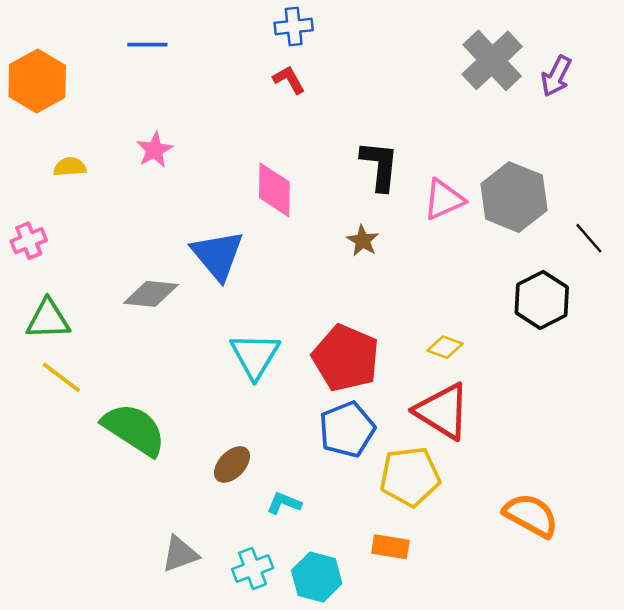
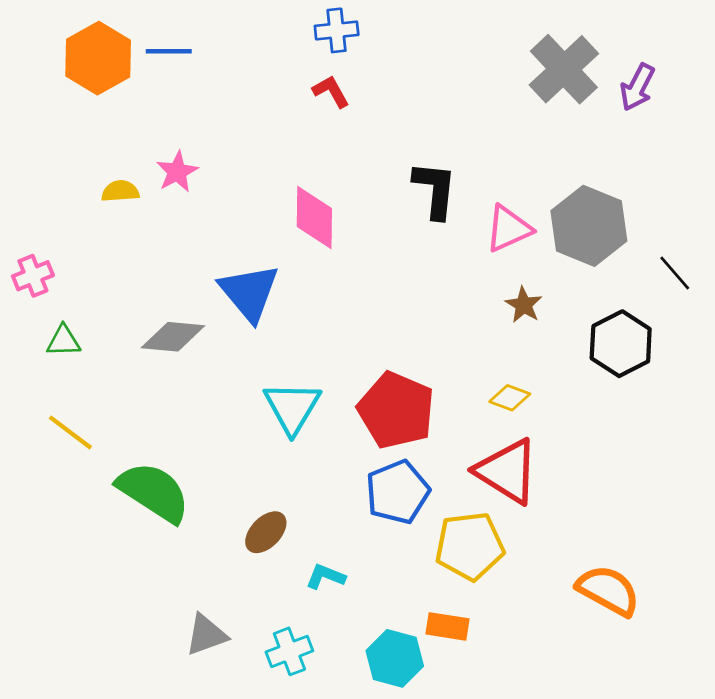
orange hexagon: (37, 81) -> (98, 58), moved
yellow semicircle: (70, 167) -> (120, 191), moved
brown star: (363, 241) -> (524, 305), moved
green triangle: (48, 319) -> (63, 341), moved, size x0.7
cyan hexagon: (317, 577) -> (395, 658), moved

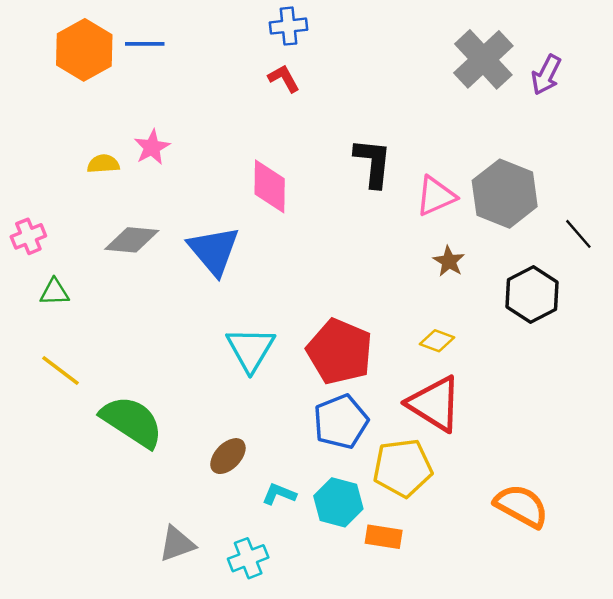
gray diamond: (173, 337) -> (132, 240), moved
cyan hexagon: (395, 658) -> (338, 502), moved

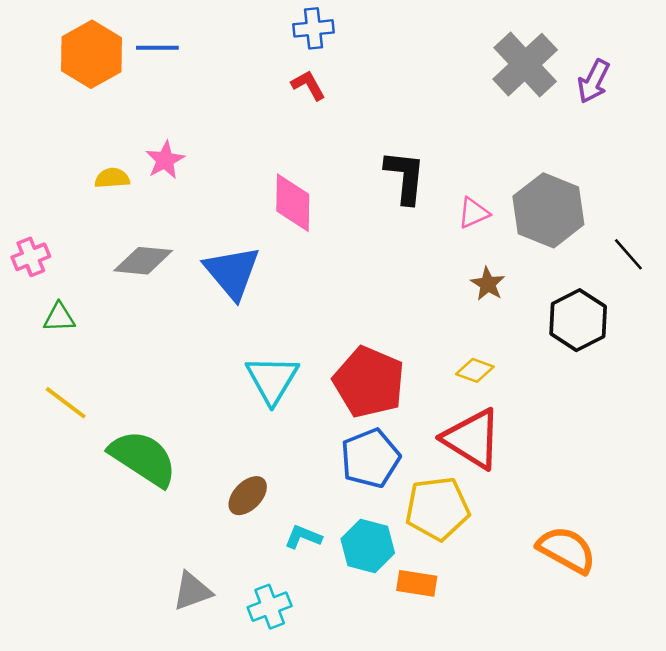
pink triangle: (436, 196) -> (474, 213), size x0.7

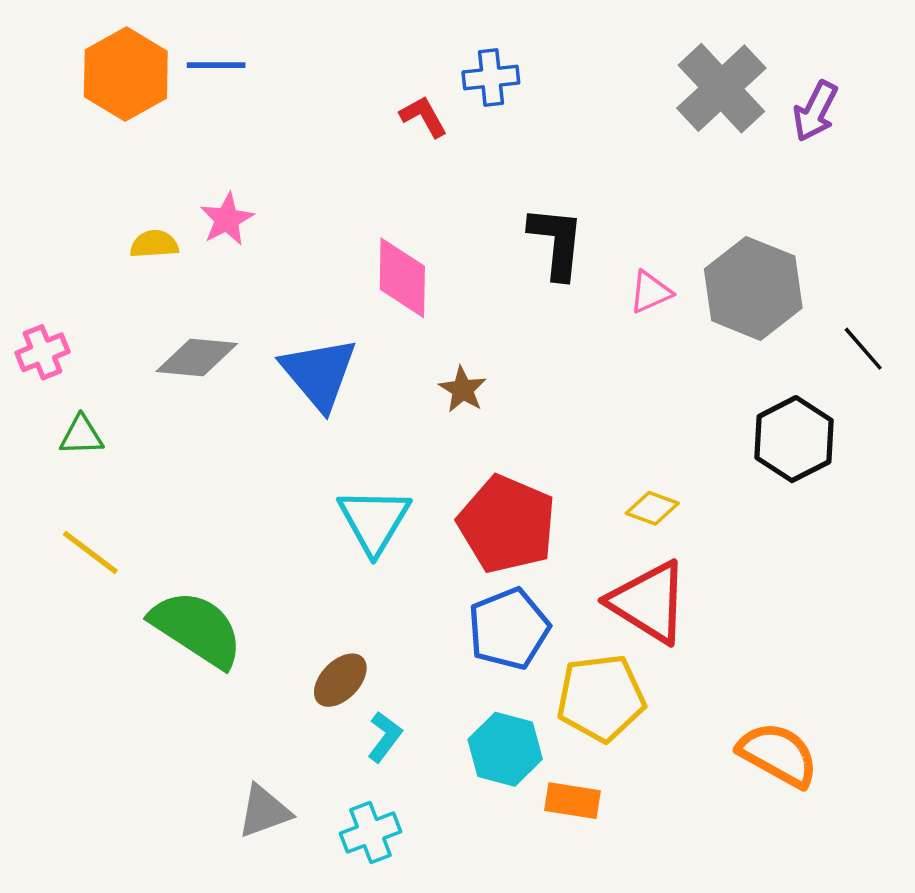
blue cross: (313, 28) -> (491, 78), moved
brown star: (488, 284) -> (463, 389), moved
cyan L-shape: (303, 537) -> (385, 737), moved, turned 105

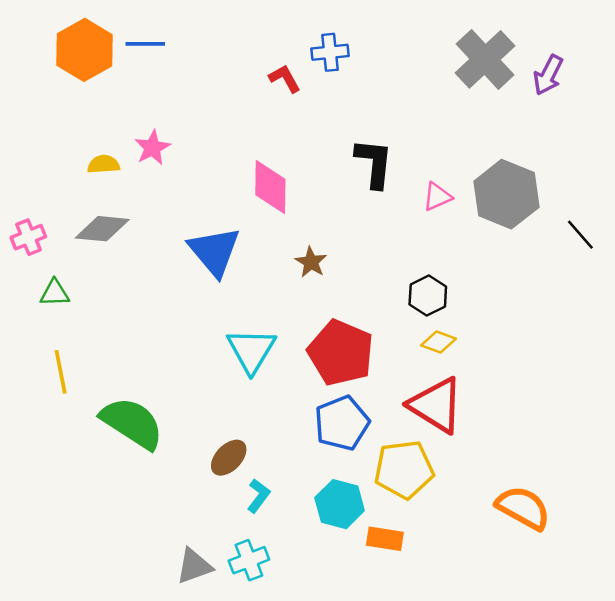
gray diamond: (197, 358) -> (102, 229), moved
black hexagon: (794, 439) -> (428, 296), moved, size x0.7
yellow line: (90, 553) -> (61, 372), turned 42
gray triangle: (264, 811) -> (194, 566), moved

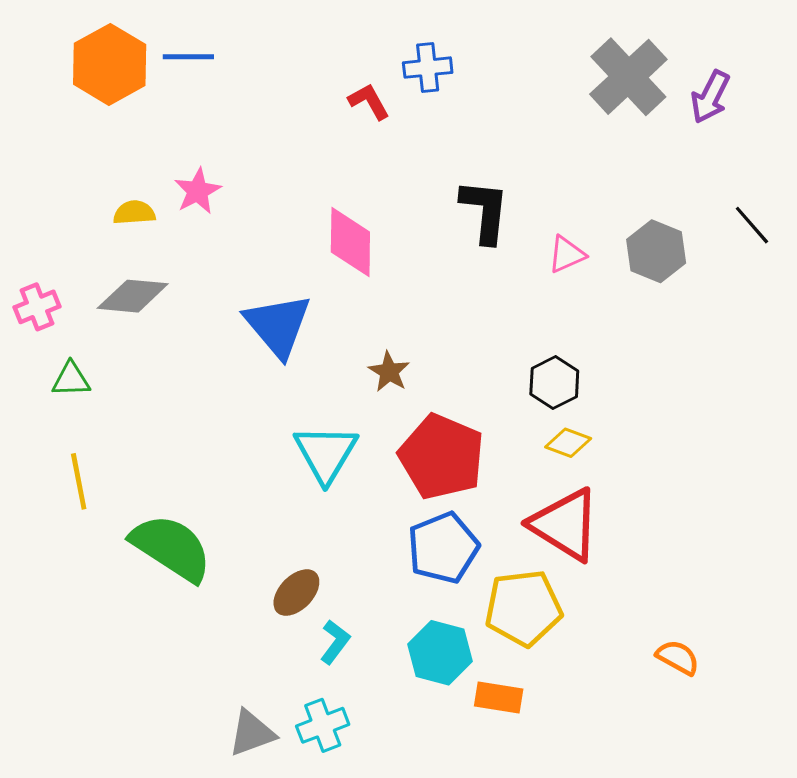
gray hexagon: (506, 194) -> (656, 251), size x0.7
black line: (580, 235) -> (752, 225), moved
brown star: (311, 262) -> (389, 372), moved
orange semicircle: (523, 508) -> (678, 657), size x0.6

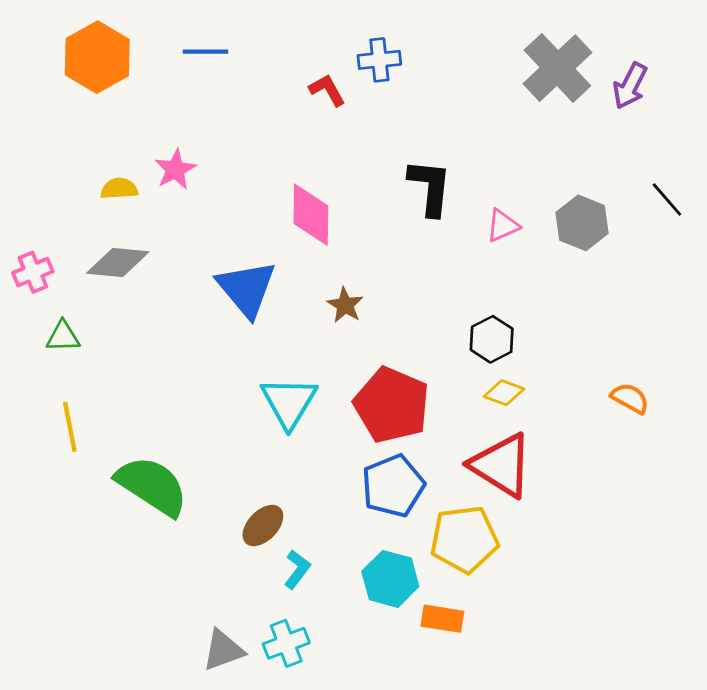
blue line: (188, 57) -> (205, 52), moved
brown star: (389, 372) -> (345, 305), moved
orange semicircle: (678, 657) -> (630, 398), moved

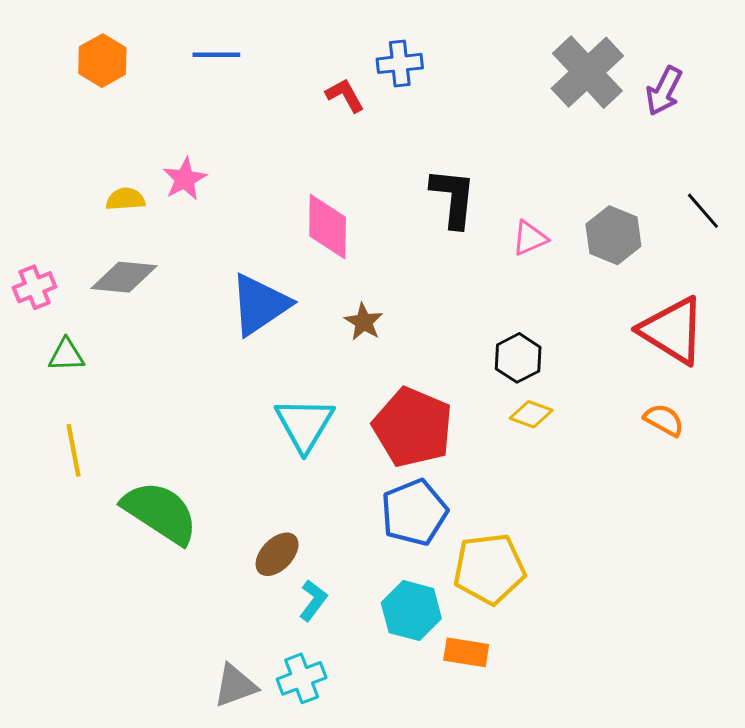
orange hexagon: (97, 57) -> (102, 61), size x0.7
blue triangle: (247, 289) -> (260, 305), turned 36
red triangle: (501, 465) -> (673, 331), moved

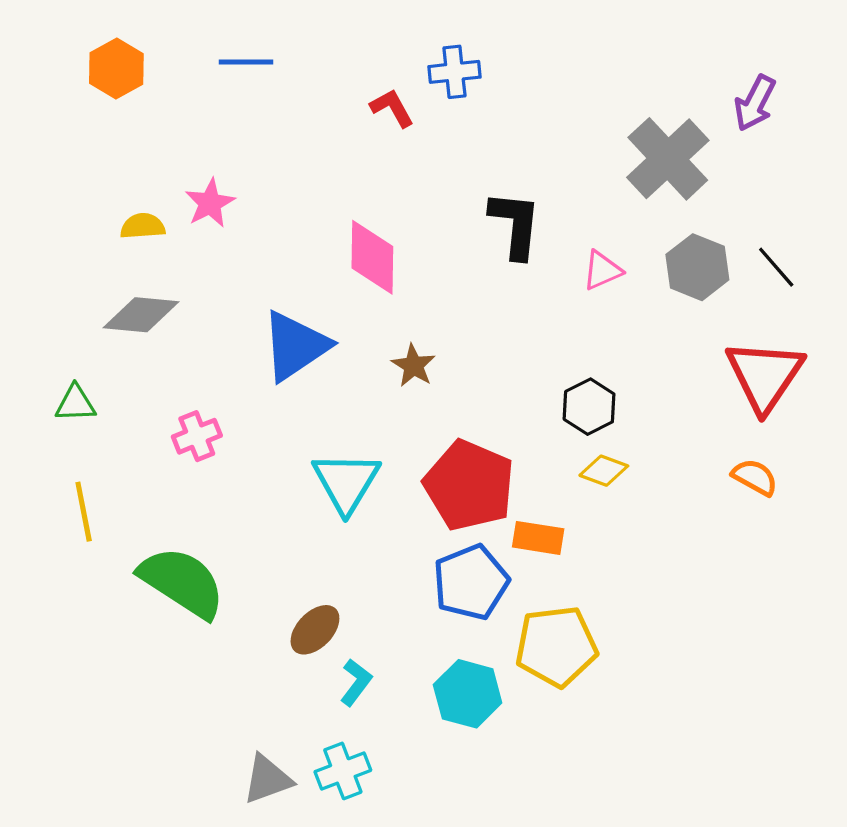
gray cross: (587, 72) -> (668, 159), moved
black line: (703, 211) -> (776, 267), moved
pink cross: (35, 287) -> (197, 436), moved
red triangle: (673, 331) -> (765, 375), turned 32
orange rectangle: (466, 652) -> (538, 538), moved

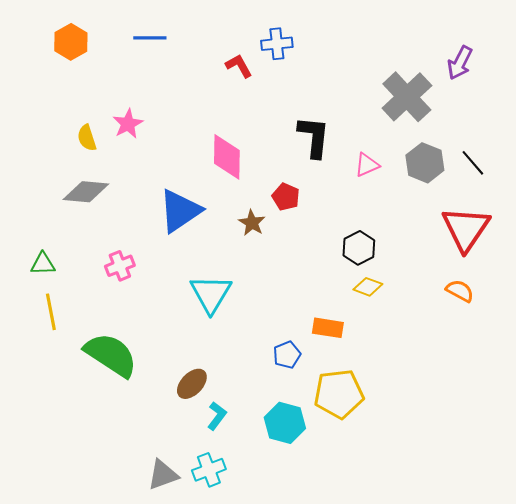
yellow semicircle: (143, 226) -> (87, 138), turned -104
green triangle: (75, 403) -> (43, 264), moved
red pentagon: (469, 485) -> (286, 197), moved, size x0.5
blue pentagon: (471, 582) -> (287, 355), size x0.6

